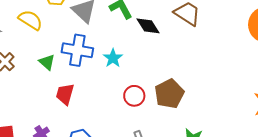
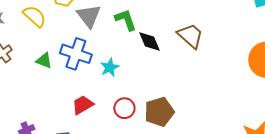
green triangle: (47, 62) -> (44, 61), turned -30
red trapezoid: (65, 94) -> (83, 105), moved, turned 35

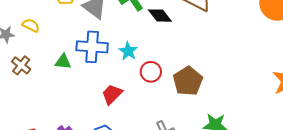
yellow semicircle: (35, 16) -> (31, 25), moved, size x0.7
red circle: (124, 108) -> (151, 72), moved

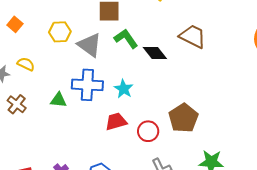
red circle: (151, 72) -> (148, 131), moved
red trapezoid: (112, 94) -> (116, 122), moved, turned 30

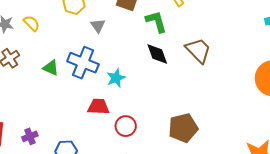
green L-shape: (126, 39) -> (156, 22), moved
gray triangle: (90, 45) -> (98, 26), size x0.6
brown pentagon: (183, 118) -> (183, 128), moved

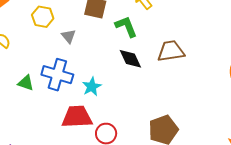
brown trapezoid: (198, 50) -> (171, 51), turned -48
red trapezoid: (98, 107) -> (77, 117), size x1.4

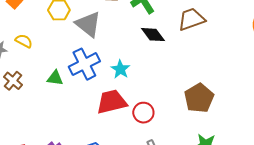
gray triangle: (69, 36) -> (88, 24), size x1.8
blue cross: (57, 75) -> (84, 64), turned -32

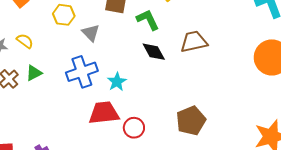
gray triangle: (88, 24) -> (91, 33), size x0.7
green triangle: (55, 78) -> (34, 73), moved, turned -42

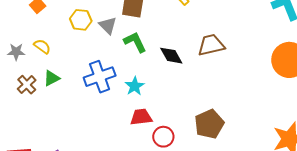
green L-shape: (148, 20) -> (135, 42), moved
gray triangle: (91, 33) -> (108, 25), moved
red trapezoid: (104, 113) -> (141, 117), moved, size x0.7
red circle: (134, 128) -> (163, 137), moved

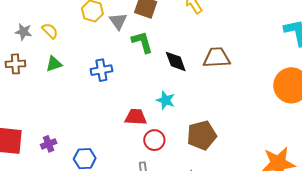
blue cross: (100, 77) -> (101, 70), size x0.7
brown cross: (27, 85) -> (15, 64), moved, turned 30
cyan star: (135, 86) -> (166, 100), moved, turned -30

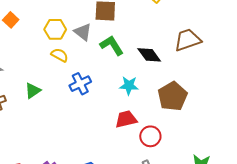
yellow semicircle: (50, 31) -> (59, 55), moved
cyan star: (166, 100) -> (129, 86), moved
brown pentagon: (202, 135) -> (173, 96), moved

